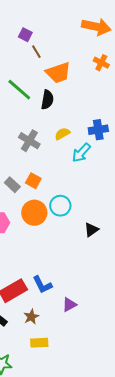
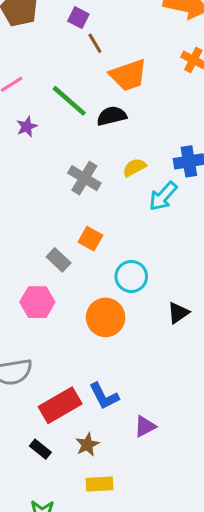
black semicircle: (47, 100) -> (112, 116), turned -114
gray rectangle: (12, 185) -> (59, 260), moved
orange circle: (34, 213) -> (106, 317), moved

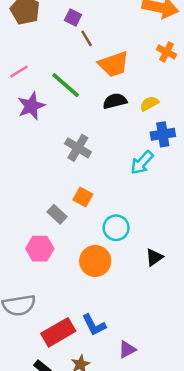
black semicircle: (112, 116) -> (115, 101), moved
purple star: (27, 127) -> (31, 106), size x1.6
yellow semicircle: (134, 167) -> (149, 104), moved

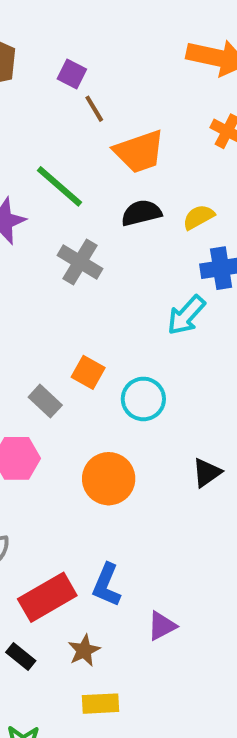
gray cross: (78, 148) -> (80, 262), moved
cyan circle: (116, 228) -> (143, 399), moved
blue L-shape: (94, 325) -> (107, 585), turned 50

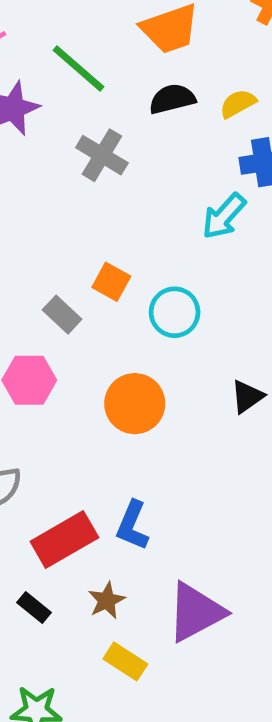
purple triangle: (162, 626) -> (196, 612), moved, size x1.8
yellow rectangle: (100, 704) -> (125, 661), turned 36

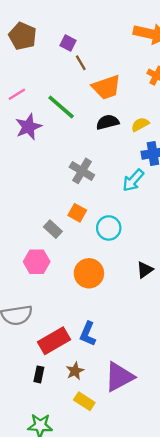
gray cross: (102, 155) -> (82, 171), moved
black rectangle: (34, 607) -> (39, 374), turned 63

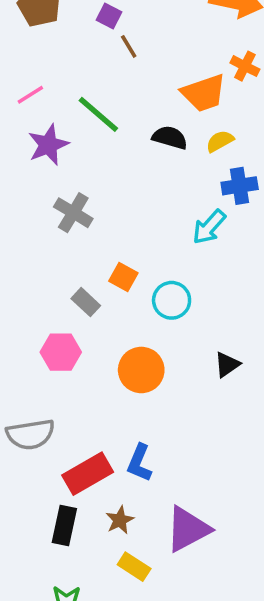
orange trapezoid: (106, 87) -> (204, 93), moved
black semicircle: (108, 122) -> (170, 138), turned 30
gray cross: (82, 171) -> (73, 213), moved
black rectangle: (39, 374) -> (64, 525), size x1.5

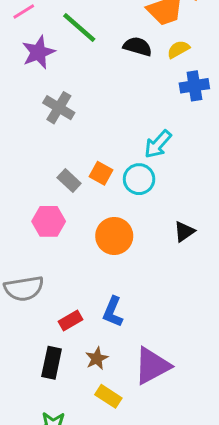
cyan arrow: (209, 227) -> (158, 144), moved
orange square: (123, 277) -> (101, 173), moved
red rectangle: (88, 474) -> (70, 321), size x0.6

